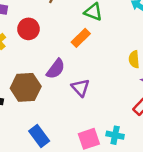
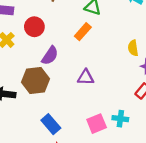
purple semicircle: (56, 69) -> (50, 56), moved
purple triangle: (80, 88) -> (86, 77), turned -42

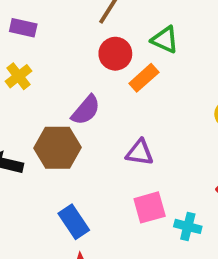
red circle: (34, 27) -> (115, 54), moved
pink square: (97, 124) -> (150, 207), moved

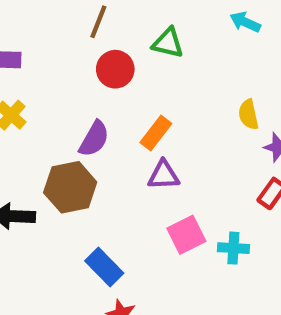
orange rectangle: (144, 78) -> (156, 133), moved

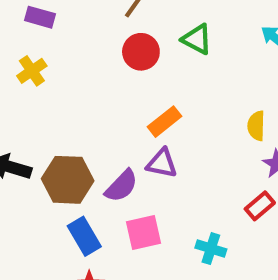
purple semicircle: (94, 139) -> (121, 186), moved
brown hexagon: (70, 187) -> (68, 180), moved
pink square: (186, 235) -> (143, 232), moved

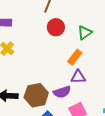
green triangle: (197, 39) -> (85, 33), moved, turned -49
purple semicircle: (121, 186) -> (62, 92), turned 42

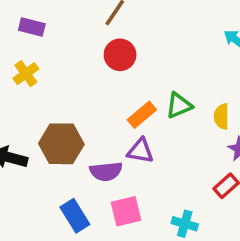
green triangle: (85, 33) -> (179, 105), moved
brown hexagon: (36, 95) -> (61, 144), moved

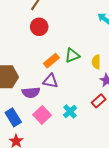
pink square: (126, 211) -> (42, 115), turned -30
cyan cross: (185, 224) -> (70, 111), moved, turned 32

